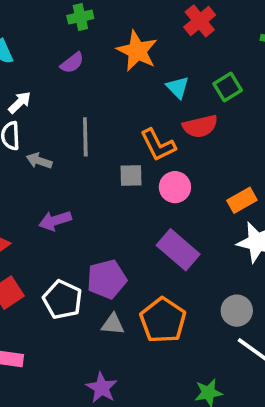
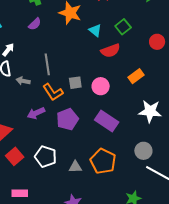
orange L-shape: (158, 145) -> (53, 92), moved
orange rectangle: (242, 200) -> (136, 76), moved
purple pentagon: (107, 279) -> (67, 119), moved

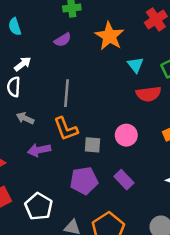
gray arrow: (23, 81) -> (25, 118), moved
gray square: (75, 83) -> (93, 145), moved
purple pentagon: (67, 119) -> (84, 181), moved
purple rectangle: (107, 121) -> (124, 180), size x0.7

